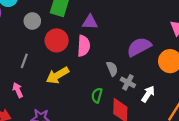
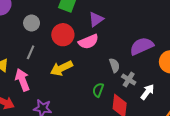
gray circle: (32, 21) -> (32, 23), moved
purple triangle: (90, 22) -> (96, 19), turned -42
pink semicircle: (84, 46) -> (88, 42), turned 60
pink arrow: (18, 90) -> (22, 80), size x1.5

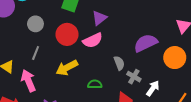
green semicircle: (98, 90) -> (95, 84), moved, turned 72

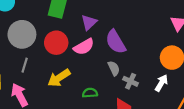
gray circle: (35, 24) -> (22, 34), size x1.6
purple semicircle: (146, 43) -> (116, 42), moved, turned -90
white arrow: (153, 88) -> (161, 83), moved

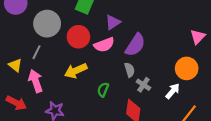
purple semicircle: (116, 42) -> (135, 45), turned -125
gray line: (25, 65) -> (37, 52), moved
green semicircle: (90, 93) -> (103, 90), turned -72

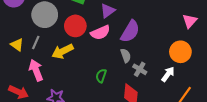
yellow triangle: (15, 65) -> (17, 45), moved
yellow arrow: (76, 71) -> (63, 51), moved

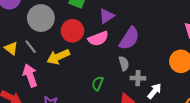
gray line: (36, 42) -> (31, 47), turned -64
gray cross: (140, 69) -> (138, 78), turned -32
white arrow: (168, 74) -> (154, 91), moved

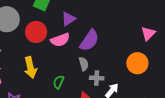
yellow arrow: (58, 57) -> (30, 68), moved, turned -80

